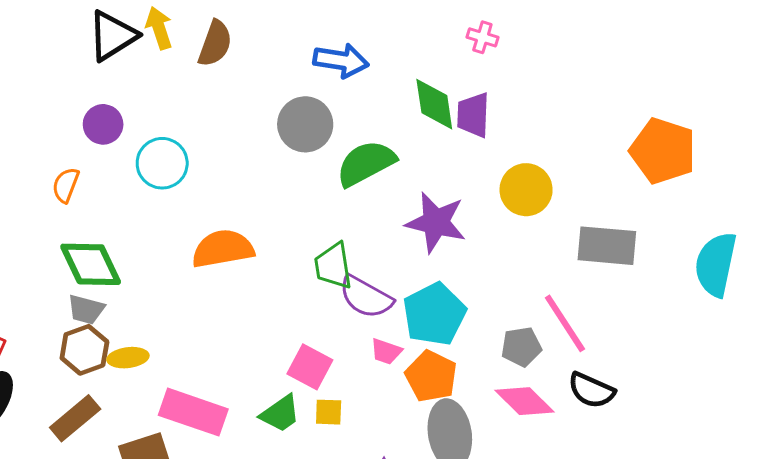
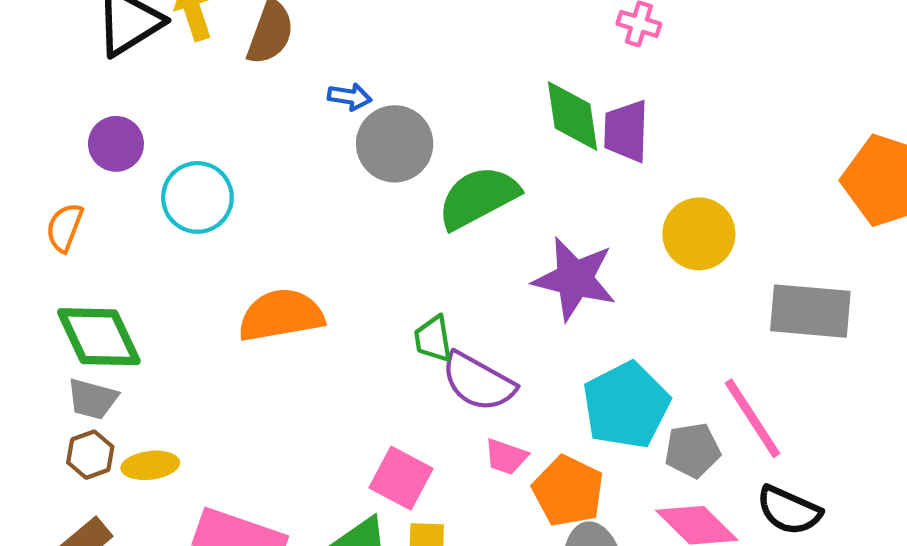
blue arrow: (341, 61) -> (350, 97), moved, size x0.6
green trapezoid: (333, 266) -> (433, 339), size x0.7
cyan pentagon: (434, 314) -> (626, 405), moved
brown hexagon: (84, 350) -> (90, 455), size x0.7

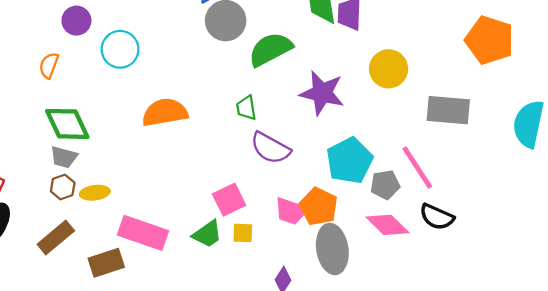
green trapezoid: (433, 339) -> (246, 108), moved
pink trapezoid: (506, 457) -> (291, 211), moved, size x1.4
pink square: (401, 478) -> (229, 200), turned 36

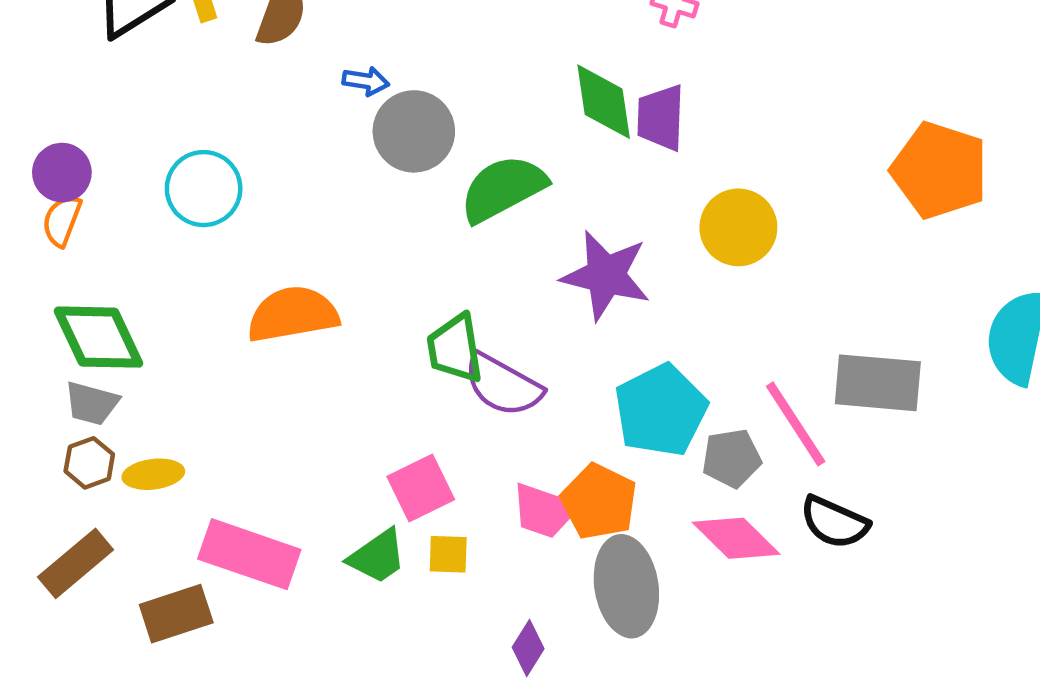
purple circle: (76, 21) -> (62, 173), moved
green trapezoid: (246, 108) -> (455, 349), moved, size x1.4
gray rectangle: (448, 110) -> (878, 383), moved

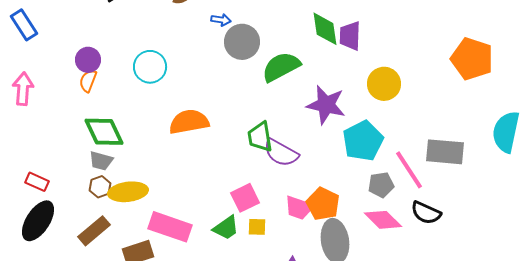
cyan pentagon: (661, 410) -> (363, 141), moved
yellow ellipse: (153, 474) -> (128, 192), size x1.5

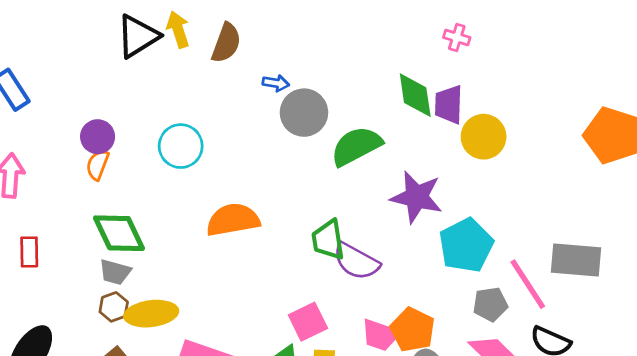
yellow circle: (384, 84) -> (484, 137), moved
red rectangle: (37, 182) -> (29, 252), moved, turned 65

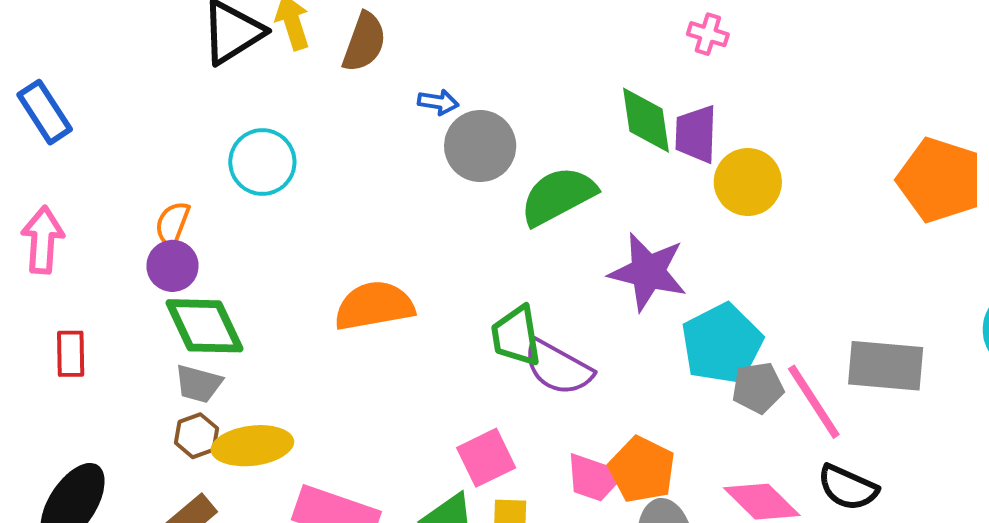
purple circle: (98, 137) -> (172, 266), moved
cyan circle: (181, 146) -> (262, 162), moved
gray pentagon: (490, 304) -> (758, 388), moved

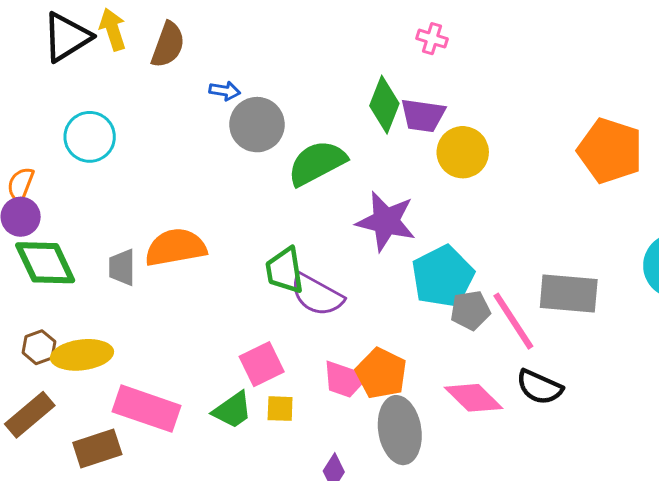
green diamond: (646, 120) -> (384, 105), turned 30
purple trapezoid: (696, 134) -> (423, 115), turned -84
gray trapezoid: (198, 384) -> (122, 267), moved, turned 75

